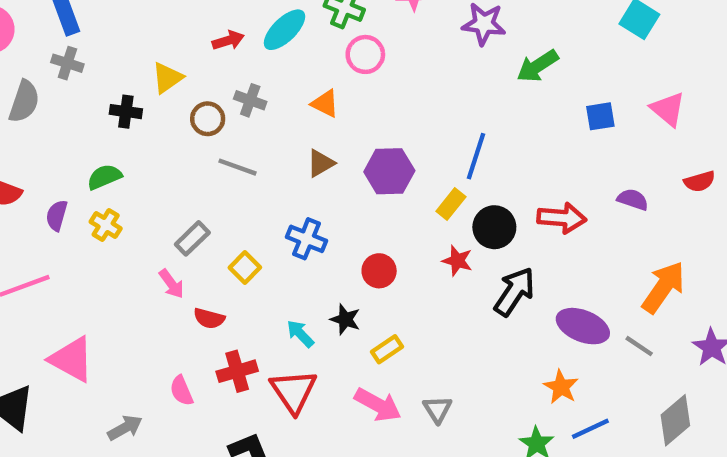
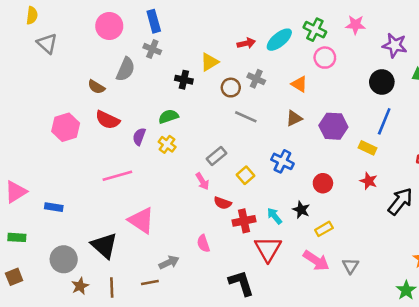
yellow rectangle: (451, 204) -> (368, 148), turned 72
black circle: (494, 227) -> (382, 82), moved
red cross: (237, 371) -> (244, 221), moved

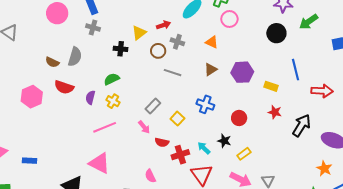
red arrow: (246, 43) -> (163, 25), moved
gray semicircle: (126, 69) -> (75, 57), moved
blue line: (384, 121) -> (296, 70), moved, turned -30
pink line: (117, 176) -> (105, 127), moved

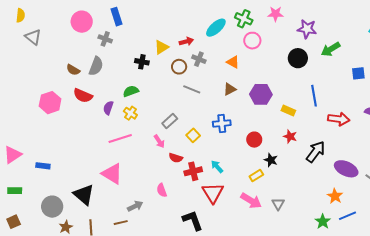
gray cross: (93, 28) -> (105, 39), moved
blue cross: (205, 104) -> (222, 123), turned -30
black star: (224, 141) -> (271, 160), moved

